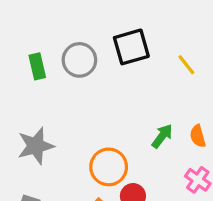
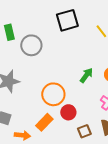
gray circle: (79, 60) -> (31, 45), moved

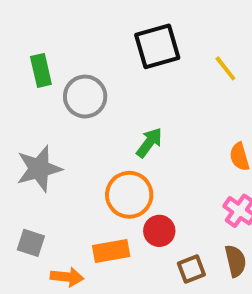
green arrow: (86, 75) -> (149, 143), moved
orange rectangle: (44, 122) -> (111, 251), turned 36

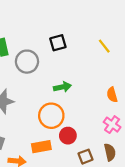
black square: (157, 46) -> (58, 43), moved, size x0.7
green arrow: (149, 143) -> (62, 87), turned 42

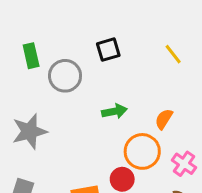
orange semicircle: (112, 95) -> (164, 119), moved, turned 48
orange circle: (51, 116) -> (142, 151), moved

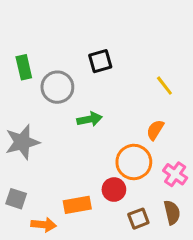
yellow line: (173, 54) -> (164, 86), moved
green arrow: (114, 111) -> (90, 119), moved

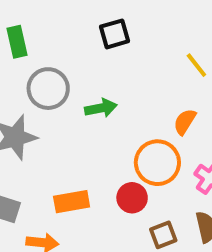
gray circle: (57, 87) -> (48, 89), moved
orange rectangle: (77, 205) -> (72, 202), moved

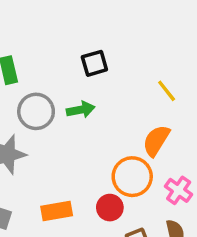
green arrow: (101, 108) -> (81, 110), moved
orange semicircle: (185, 122) -> (156, 141), size x1.4

